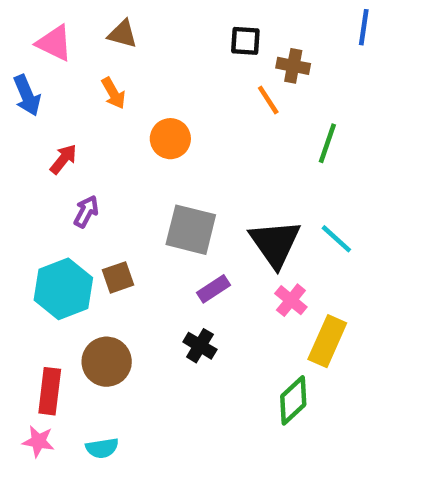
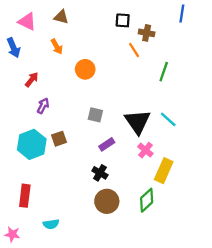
gray square: (191, 230) -> (95, 115), size x0.6
brown circle: (107, 362) -> (107, 201), moved
pink star: (38, 441) -> (12, 234), moved

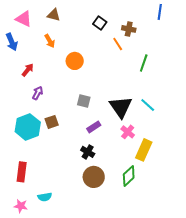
black square: (123, 20) -> (100, 23), moved, turned 32
pink star: (12, 234) -> (21, 206), moved

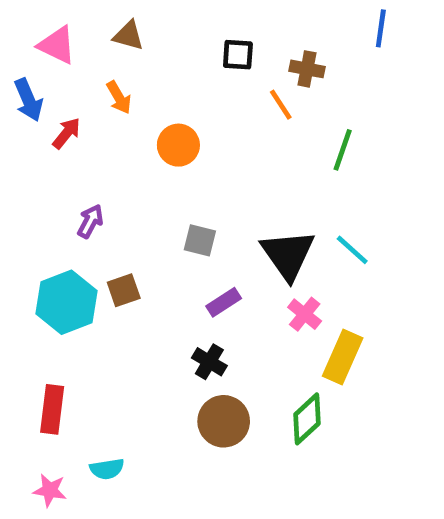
black square: (100, 23) -> (238, 55), turned -32
red arrow: (28, 70) -> (66, 133), moved

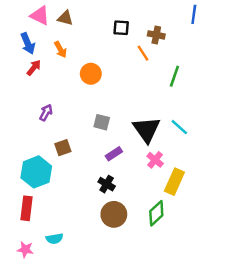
pink triangle: (57, 45) -> (40, 16), moved
blue arrow: (28, 100) -> (28, 43), moved
cyan hexagon: (66, 302) -> (36, 172), moved

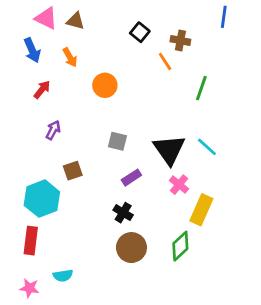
black square: (121, 28) -> (140, 32), turned 35
red arrow: (34, 68) -> (42, 89), moved

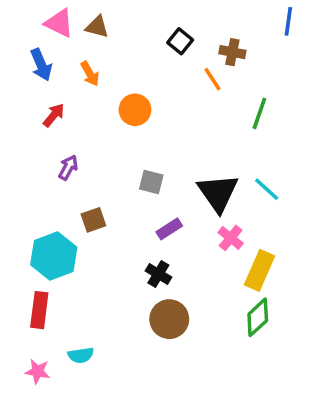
green diamond: (180, 246) -> (258, 317), moved

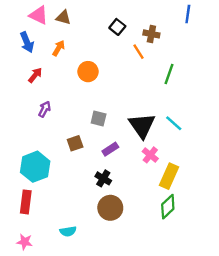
orange arrow: (90, 74) -> (59, 48), turned -119
brown square: (93, 220) -> (75, 143), moved
cyan semicircle: (81, 355) -> (68, 231), moved

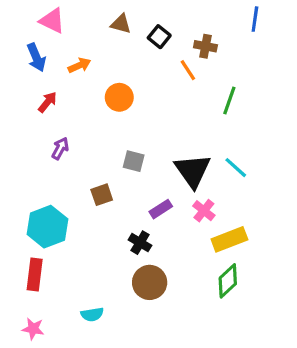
brown triangle: (63, 18) -> (121, 24), moved
orange arrow: (59, 48) -> (79, 65), turned 35
purple rectangle: (110, 149) -> (161, 209), moved
yellow rectangle: (169, 176) -> (229, 239), turned 45

